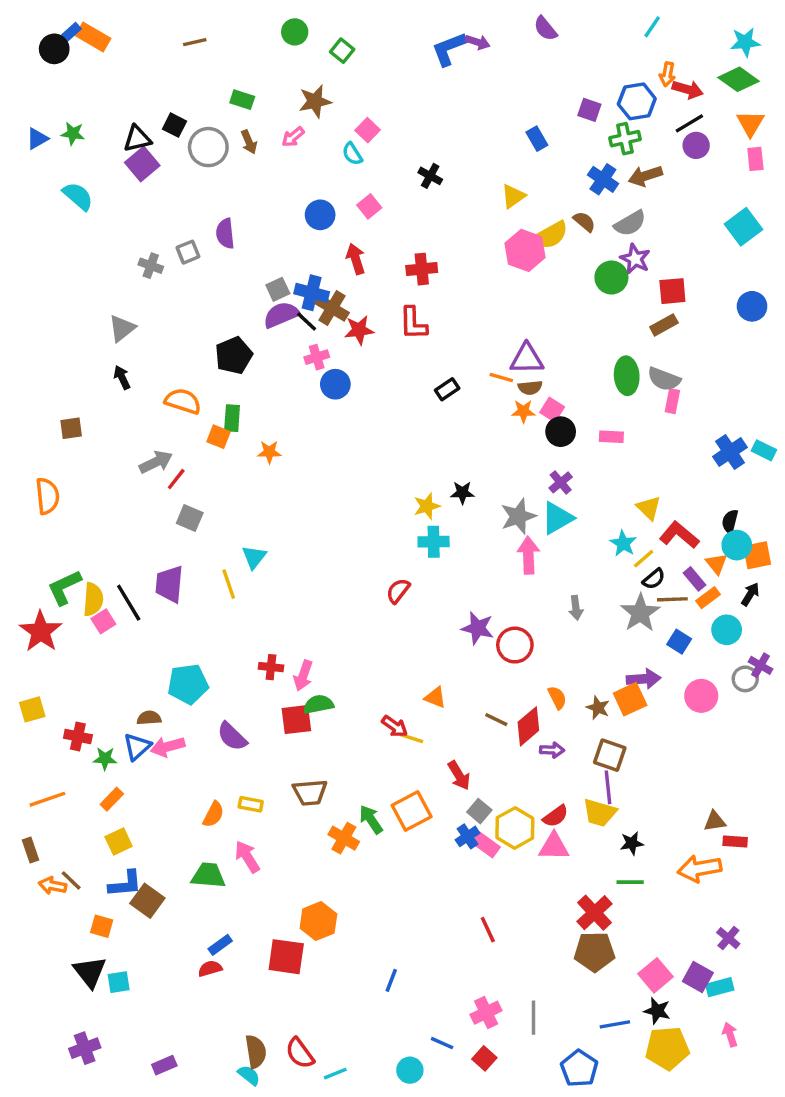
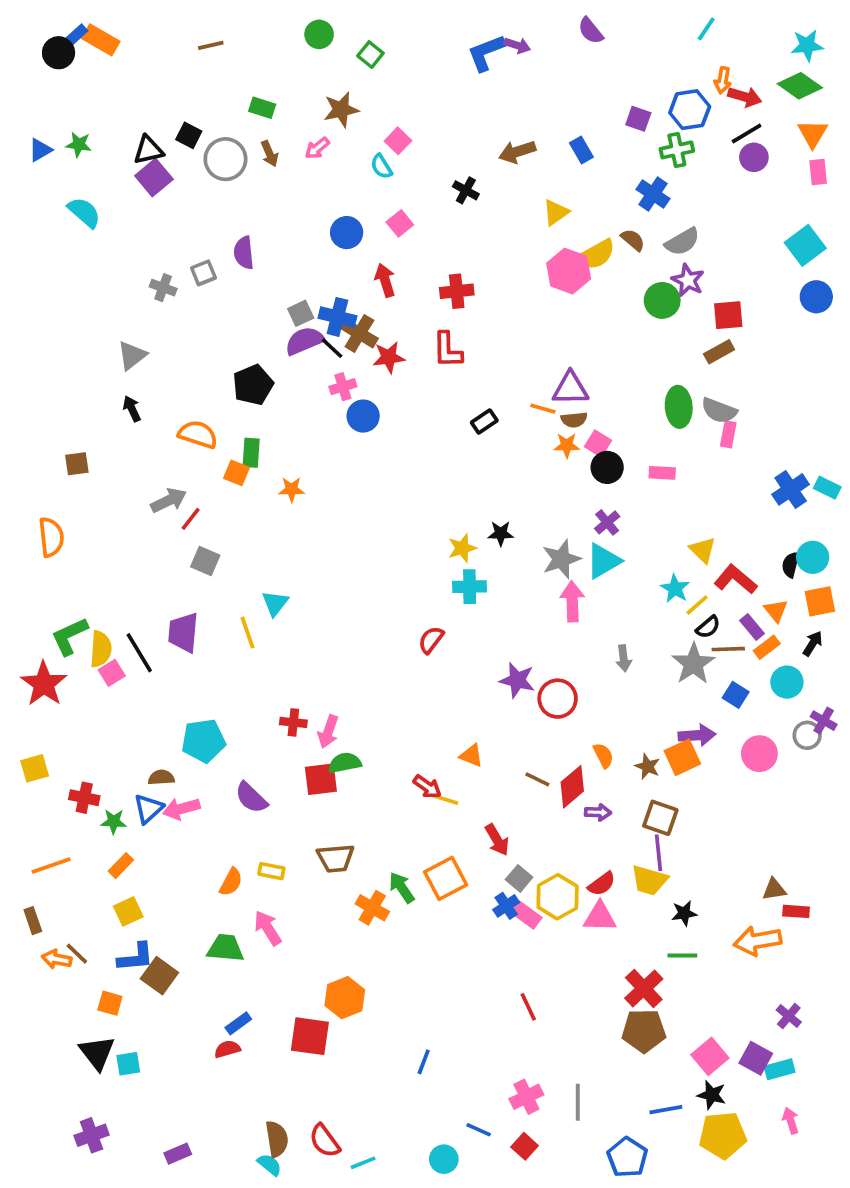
brown arrow: (645, 176) -> (517, 152), moved
blue circle: (752, 306) -> (816, 297), moved
cyan circle: (737, 545) -> (813, 557), moved

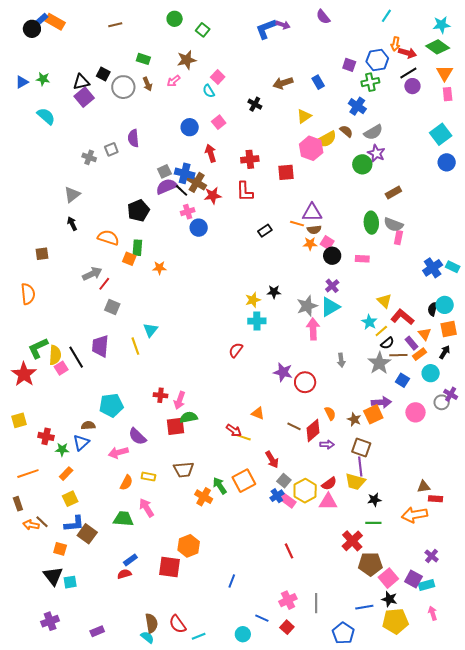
red square: (728, 315) -> (286, 172), moved
pink arrow: (181, 809) -> (118, 453), moved
brown pentagon: (644, 1031) -> (370, 564), moved

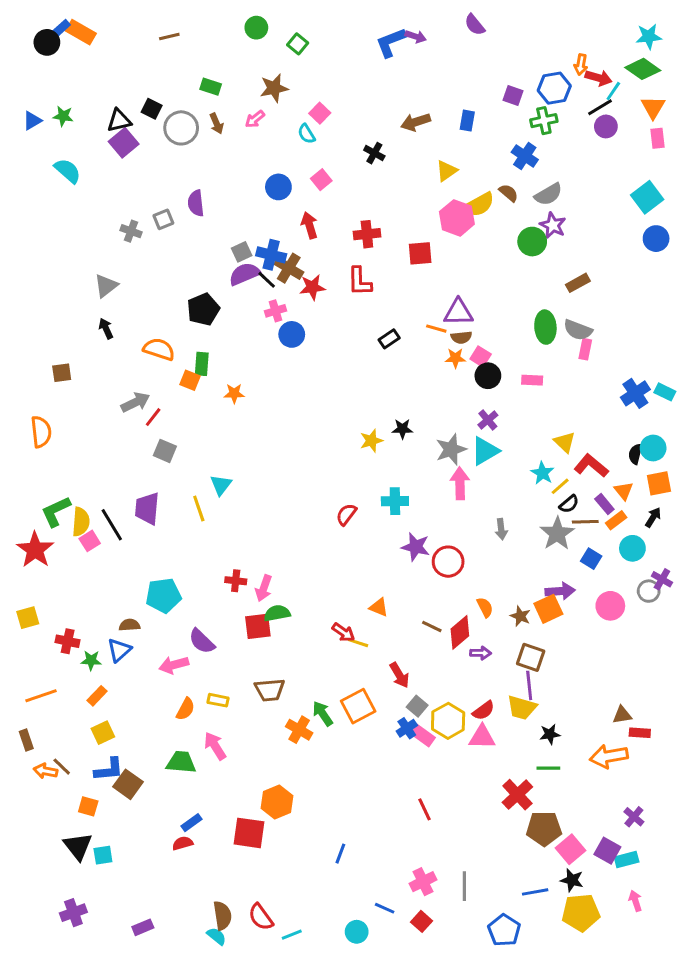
cyan line: (386, 16) -> (613, 91), moved
blue rectangle: (318, 82) -> (467, 121), turned 40
cyan cross: (257, 321) -> (395, 501), moved

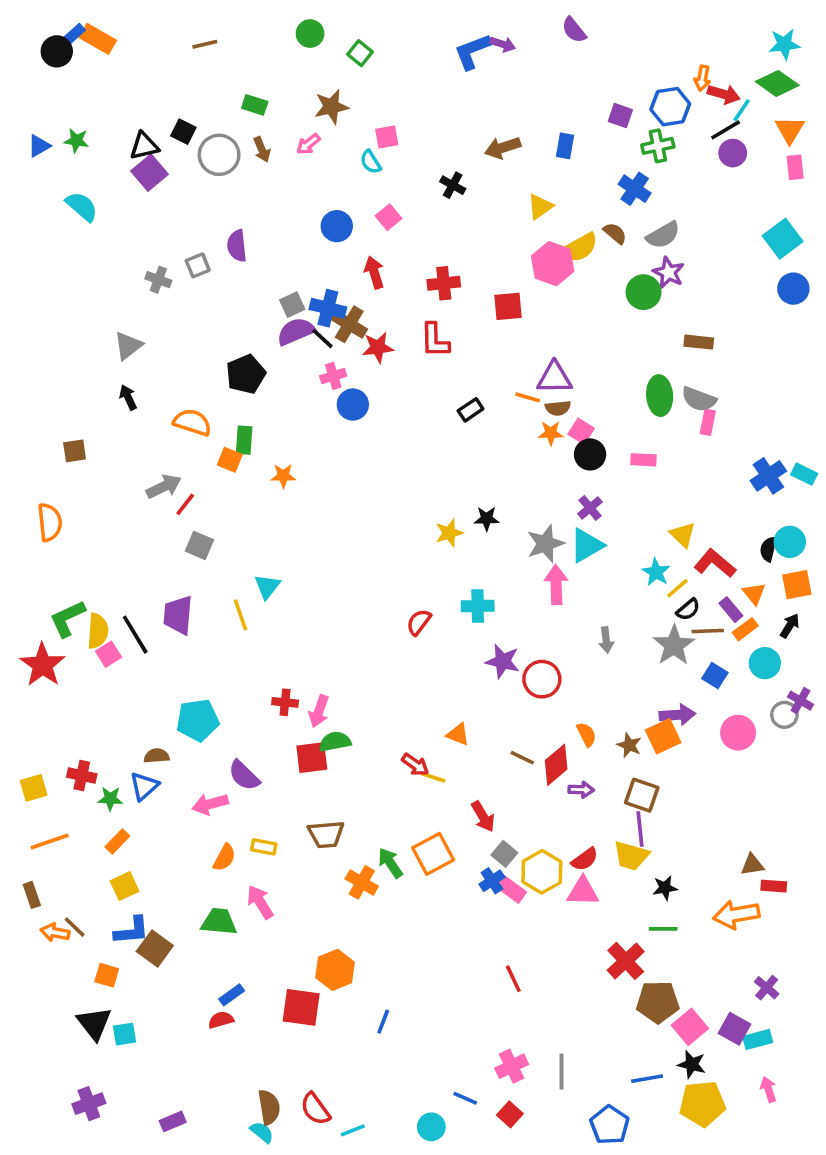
pink square: (320, 113) -> (387, 137), turned 36
brown rectangle: (578, 283) -> (699, 342), turned 35
yellow square: (28, 618) -> (34, 788), moved
blue line: (340, 854) -> (383, 1022), moved

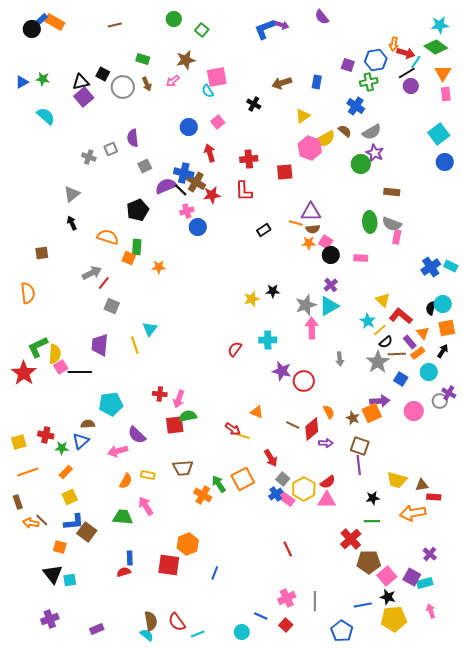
pink square: (387, 137) -> (217, 77), size x1.5
gray square: (292, 305) -> (145, 166), moved
black line: (135, 635) -> (80, 372), moved, turned -60
yellow trapezoid: (631, 856) -> (397, 480), moved
blue rectangle: (232, 995) -> (130, 558), turned -56

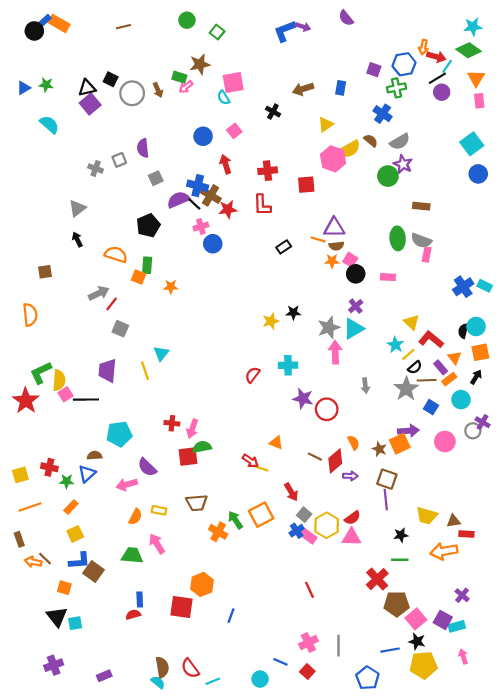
green rectangle: (143, 59) -> (179, 77), moved

